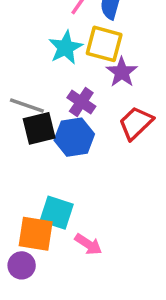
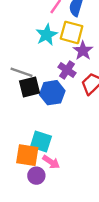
purple cross: (81, 102) -> (67, 70), moved
pink arrow: (88, 244) -> (51, 162), moved
purple circle: (22, 265) -> (36, 176), moved

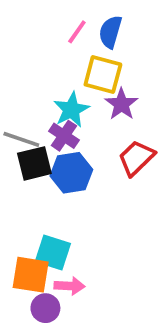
cyan star: (47, 35) -> (71, 110), moved
purple cross: (67, 70) -> (64, 136), moved
pink arrow: (51, 162) -> (70, 286), turned -30

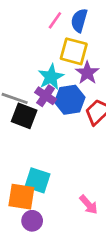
black square: (34, 163) -> (24, 116), turned 35
blue hexagon: (71, 173) -> (70, 100), moved
pink arrow: (70, 286) -> (89, 205), moved, turned 45

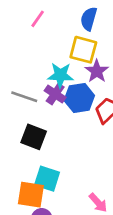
pink line: (55, 20) -> (38, 19), moved
cyan star: (51, 77) -> (61, 75), turned 30
black square: (24, 116) -> (34, 137), moved

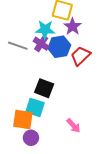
black square: (34, 137) -> (44, 88), moved

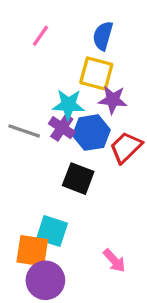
purple star: (72, 26) -> (113, 100), turned -30
black square: (44, 88) -> (78, 179), moved
purple circle: (31, 138) -> (45, 280), size x1.5

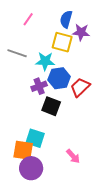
purple star: (113, 100) -> (81, 32), moved
purple cross: (62, 128) -> (39, 86), moved, turned 35
gray line: (24, 131) -> (17, 53), moved

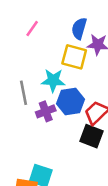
gray line: (17, 53) -> (23, 93), moved, turned 60
black square: (51, 106) -> (92, 136), moved

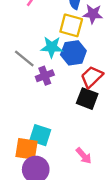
gray line: (23, 93) -> (24, 59), turned -40
blue hexagon: (70, 101) -> (73, 53), moved

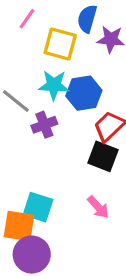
yellow square: (71, 25) -> (60, 44), moved
pink arrow: (84, 156) -> (98, 207), moved

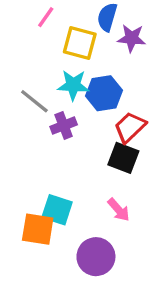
purple circle: (32, 255) -> (96, 257), moved

